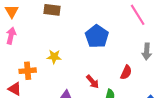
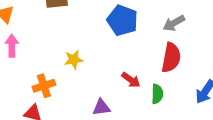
gray arrow: (147, 51) -> (174, 23), moved, turned 70
red semicircle: (126, 72) -> (171, 58), size x1.5

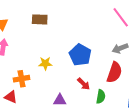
blue pentagon: (122, 20) -> (80, 55), moved

